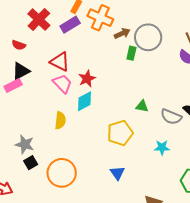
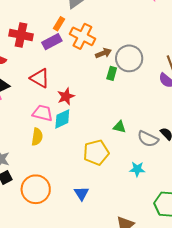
red cross: (39, 20) -> (21, 35), turned -35
pink trapezoid: (62, 84) -> (43, 113), moved, turned -35
blue triangle: (117, 173) -> (81, 193), moved

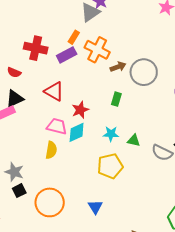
green rectangle: (112, 73) -> (116, 99), moved
cyan star: (137, 169) -> (111, 134), moved

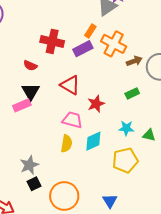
black triangle: (15, 99) -> (31, 92), turned -36
green rectangle: (116, 99) -> (132, 93), turned 48
cyan diamond: (77, 132) -> (93, 141), moved
gray star: (14, 172) -> (29, 165), turned 30

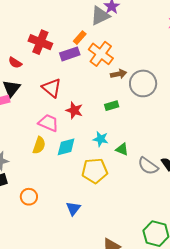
red star: (96, 104) -> (74, 110), turned 30
orange circle: (64, 196) -> (29, 197), size x0.6

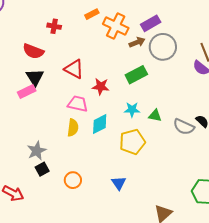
orange rectangle: (80, 38) -> (92, 14), turned 32
red cross: (40, 42) -> (54, 26), size x0.6
purple rectangle: (70, 54) -> (151, 23), moved
red semicircle: (15, 63) -> (33, 51), size x1.5
green rectangle: (112, 106) -> (136, 75), size x1.5

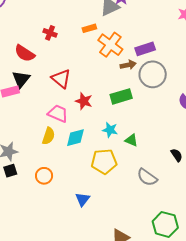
gray semicircle: (184, 127) -> (147, 177), moved
orange circle: (73, 180) -> (44, 176), moved

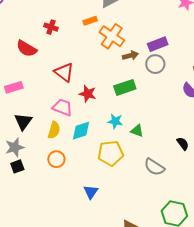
purple rectangle: (145, 49) -> (158, 44), moved
gray circle: (153, 74) -> (155, 64), size x0.7
black triangle: (21, 79) -> (23, 122), moved
orange circle: (44, 176) -> (56, 159), moved

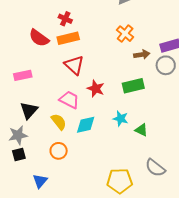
orange rectangle: (90, 21) -> (68, 38), moved, size x1.5
orange cross: (112, 36) -> (125, 34), size x0.7
yellow semicircle: (54, 130) -> (59, 122), turned -60
yellow pentagon: (111, 153) -> (120, 181), moved
blue triangle: (91, 192) -> (40, 181), moved

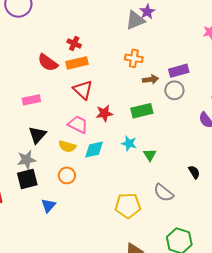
orange cross: (125, 34) -> (134, 58), turned -30
red star: (96, 89) -> (104, 113), turned -30
yellow semicircle: (59, 122) -> (67, 146), turned 144
green triangle: (141, 130) -> (150, 155), turned 32
black square: (19, 154) -> (27, 179), size x1.5

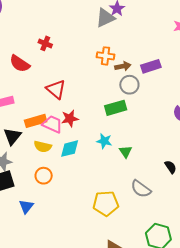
orange rectangle: (77, 63) -> (36, 121), moved
brown arrow: (151, 79) -> (123, 66), moved
gray circle: (174, 90) -> (129, 85), moved
red star: (104, 113) -> (70, 118), moved

